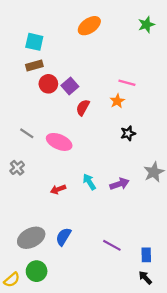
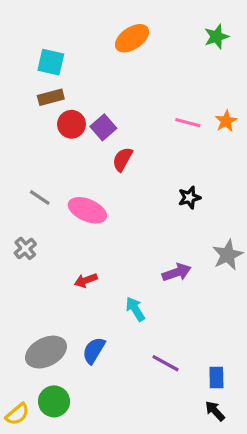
orange star: (117, 101) -> (226, 121), moved
cyan arrow: (89, 182) -> (135, 309), moved

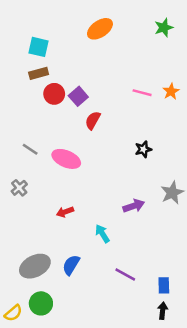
black arrow: (215, 411) -> (163, 311), turned 49

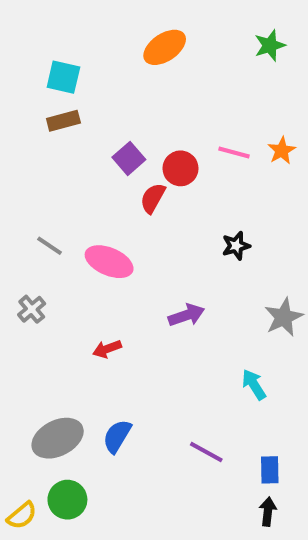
red circle: (54, 94) -> (181, 168), moved
purple arrow: (134, 206) -> (186, 315), moved
cyan arrow: (102, 234) -> (254, 385), moved

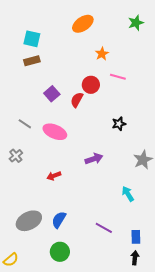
orange star: (282, 151) -> (102, 54), moved
purple square: (129, 158) -> (52, 94), moved
green circle: (67, 500) -> (60, 252), moved

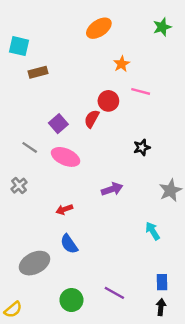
cyan square: (32, 39) -> (19, 46), moved
purple square: (52, 94) -> (58, 124), moved
blue semicircle: (59, 220) -> (69, 244), moved, turned -66
purple line: (104, 228) -> (114, 293), moved

